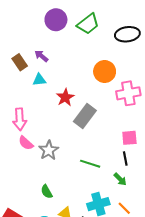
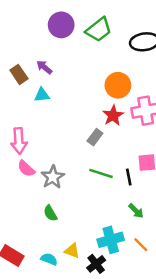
red star: (65, 97) -> (113, 115), moved
gray rectangle: (85, 116) -> (95, 137), size x0.6
black line: (125, 159) -> (129, 177), moved
green line: (90, 164) -> (101, 173), moved
green semicircle: (47, 192) -> (50, 213), moved

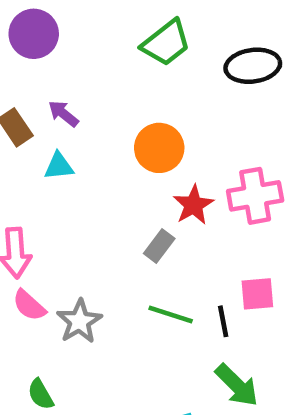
purple circle: (61, 25) -> (34, 34), moved
orange circle: (118, 85) -> (159, 148), moved
green arrow: (136, 211) -> (237, 385), size x1.5
green semicircle: (50, 213) -> (41, 394), moved

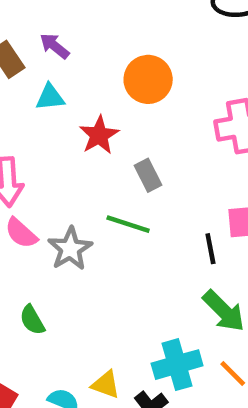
red star: (193, 205) -> (99, 135), moved
gray rectangle: (159, 246) -> (148, 175), turned -64
green line: (171, 314) -> (128, 224), moved

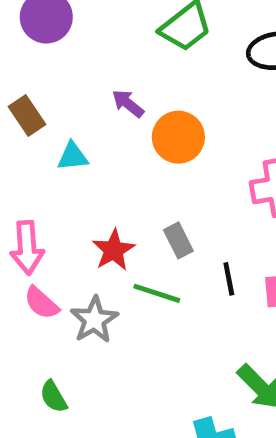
purple arrow: (54, 46) -> (128, 104), moved
red star: (99, 135) -> (114, 250), moved
black line: (210, 249) -> (229, 279), moved

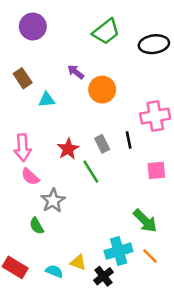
black line: (229, 279) -> (129, 140), moved
green line: (157, 293) -> (91, 172), turned 40
gray star: (94, 320) -> (53, 201), moved

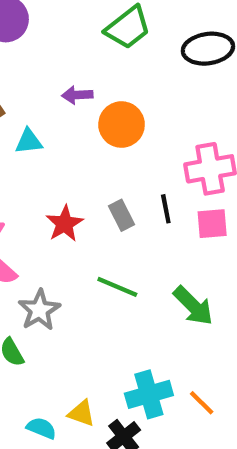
purple arrow: (76, 72) -> (77, 95), turned -42
pink square: (156, 170) -> (212, 224), moved
green line: (91, 172) -> (117, 287), moved, turned -35
green arrow: (145, 221) -> (193, 306), moved

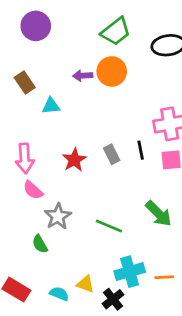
orange circle: (122, 125) -> (112, 71), moved
green line: (117, 287) -> (109, 226), moved
orange line: (202, 403) -> (164, 277), turned -48

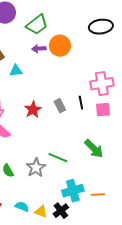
green trapezoid: (116, 31) -> (37, 25), moved
gray star: (58, 216) -> (36, 168), moved
yellow triangle: (85, 284) -> (41, 212), moved

